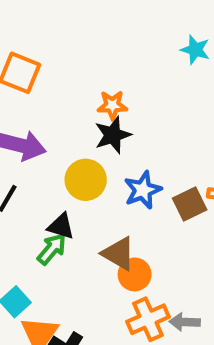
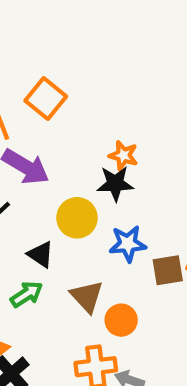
green arrow: (52, 249) -> (27, 294), moved
orange circle: (135, 274) -> (121, 320), moved

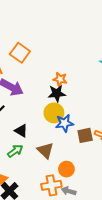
yellow circle: (77, 218) -> (54, 113), moved
orange circle: (121, 320) -> (66, 169), moved

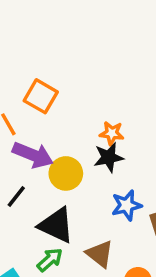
yellow circle: (54, 113) -> (66, 173), moved
black triangle: (21, 131) -> (56, 225), size x1.6

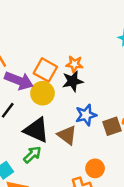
orange square: (41, 96) -> (45, 70), moved
brown triangle: (100, 254) -> (67, 135), moved

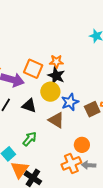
black star: (73, 81) -> (56, 76), turned -30
yellow circle: (42, 93) -> (50, 92), moved
black triangle: (36, 130) -> (29, 106), moved, size x0.7

